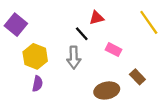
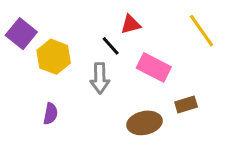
pink rectangle: (114, 50) -> (154, 67), size x1.5
yellow hexagon: (35, 56) -> (54, 57), moved
brown rectangle: (137, 77) -> (186, 104), turned -63

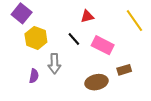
purple square: (21, 34) -> (22, 13), moved
black line: (111, 46) -> (74, 39), moved
gray arrow: (100, 78) -> (54, 64), moved

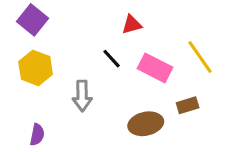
yellow line: (134, 21) -> (200, 57), moved
yellow hexagon: (36, 38) -> (36, 68), moved
purple semicircle: (34, 76) -> (37, 135), moved

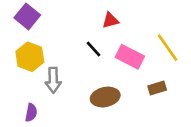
gray arrow: (82, 96) -> (53, 80), moved
brown ellipse: (146, 124) -> (105, 97), moved

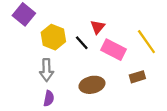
red triangle: (110, 20) -> (98, 27), moved, turned -35
yellow hexagon: (30, 57) -> (53, 37), moved
purple semicircle: (31, 113) -> (49, 98), moved

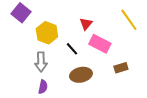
yellow line: (146, 42) -> (129, 20), moved
black line: (82, 43) -> (72, 49), moved

